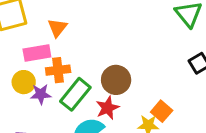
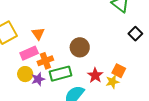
brown circle: (116, 80) -> (80, 47), moved
green rectangle: (75, 94) -> (61, 74), turned 50
red star: (107, 108) -> (95, 75), moved

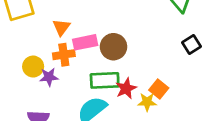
orange triangle: (38, 34) -> (61, 27), moved
pink rectangle: (29, 53) -> (85, 42), moved
green rectangle: (61, 74) -> (105, 80), moved

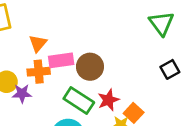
green rectangle: (105, 80) -> (79, 101), turned 32
red star: (126, 88) -> (108, 100), moved

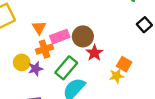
red star: (108, 100) -> (94, 53), moved
green rectangle: (79, 101) -> (66, 68), moved, turned -70

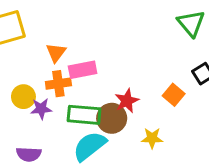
brown circle: (83, 36) -> (112, 118), moved
orange square: (124, 64) -> (174, 95), moved
green rectangle: (66, 68) -> (84, 115), turned 45

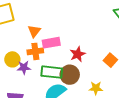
red star: (127, 101) -> (78, 54), moved

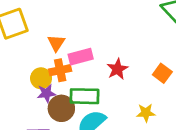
yellow circle: (12, 59) -> (41, 78), moved
brown circle: (70, 75) -> (61, 108), moved

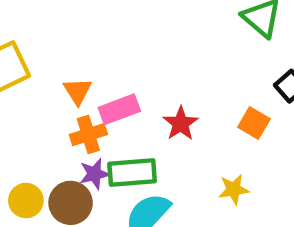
yellow circle: (41, 78) -> (26, 201), moved
purple star: (46, 93) -> (94, 174), moved
brown circle: (61, 108) -> (71, 203), moved

